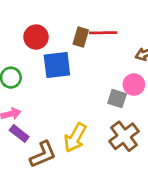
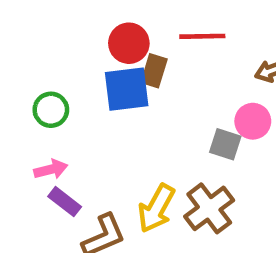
red circle: (36, 37) -> (129, 43), moved
brown rectangle: (81, 37) -> (154, 71), moved
brown cross: (124, 136) -> (209, 208), moved

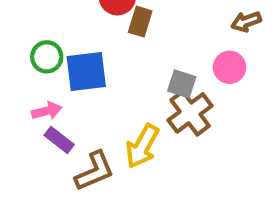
blue square: (127, 89) -> (86, 71), moved
gray square: (225, 144) -> (182, 84), moved
brown cross: (209, 208) -> (190, 113), moved

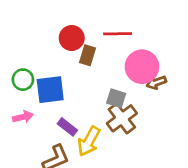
brown arrow: (246, 22) -> (156, 82), moved
pink circle: (230, 67) -> (142, 67), moved, size x1.5
purple rectangle: (59, 140) -> (67, 127), moved

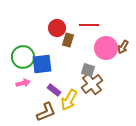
green circle: (23, 80) -> (23, 57), size x1.5
brown arrow: (156, 82) -> (123, 47), moved, turned -40

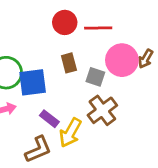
red circle: (57, 28) -> (65, 22), moved
brown rectangle: (68, 40) -> (69, 63), moved, turned -32
gray square: (88, 70) -> (95, 77), moved

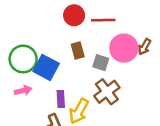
blue square: (33, 82) -> (46, 67), turned 35
purple rectangle: (49, 119) -> (61, 99), turned 49

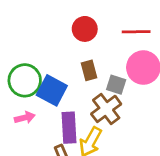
red line: (103, 20) -> (136, 32), moved
brown cross: (107, 92) -> (106, 109), moved
purple rectangle: (61, 99) -> (69, 128), size x1.5

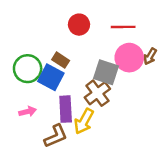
brown rectangle: (89, 70) -> (61, 60), moved, turned -42
gray square: (116, 85) -> (106, 72), size x1.5
pink arrow: (25, 118) -> (28, 112), moved

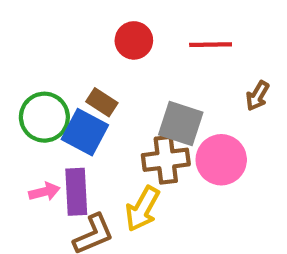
pink circle: (129, 58) -> (221, 160), moved
brown cross: (97, 93) -> (166, 160), turned 30
purple rectangle: (66, 109) -> (76, 192), moved

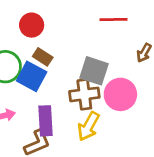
red circle: (134, 40) -> (32, 25), moved
purple rectangle: (76, 192) -> (45, 121), moved
yellow arrow: (142, 209) -> (88, 126), moved

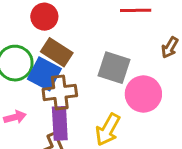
brown rectangle: (43, 57) -> (57, 52), size x1.4
brown cross: (84, 94) -> (60, 92), moved

